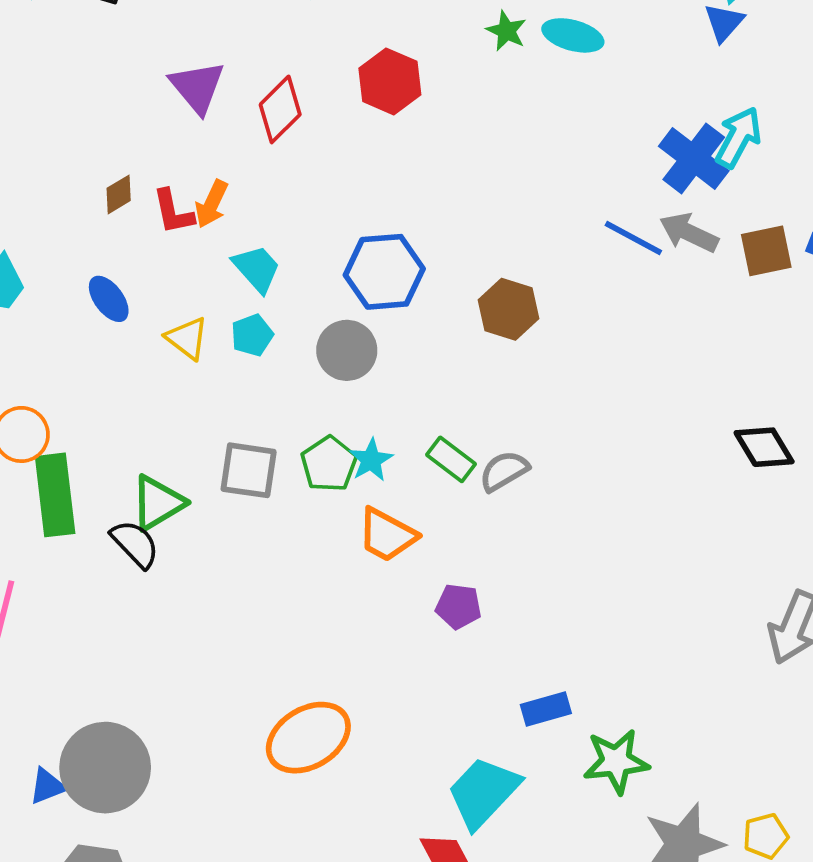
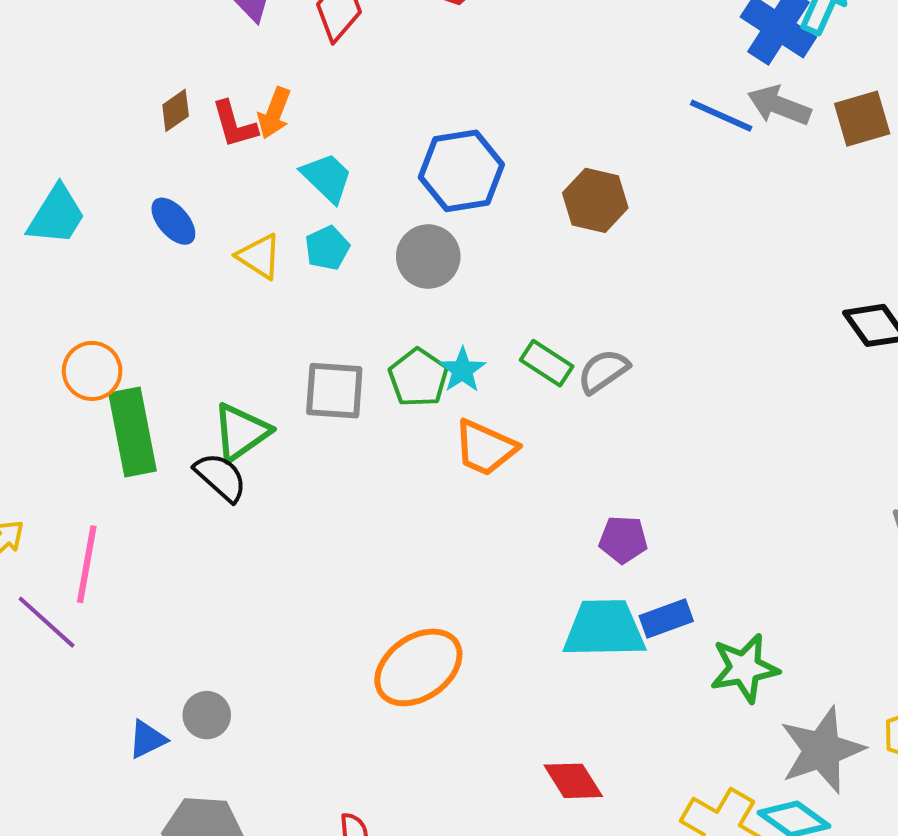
purple pentagon: (458, 606) -> (623, 540), moved
gray circle: (105, 768) -> (207, 715), size x0.5
cyan trapezoid: (483, 792) -> (604, 629), moved, turned 50

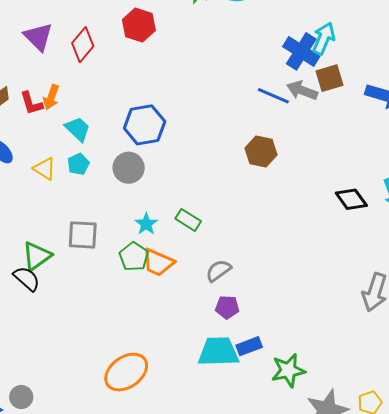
brown square: (862, 119) -> (330, 78), moved
brown hexagon: (595, 200) -> (261, 151), moved
gray semicircle: (603, 371) -> (219, 271), moved
green pentagon: (418, 378) -> (134, 257), moved

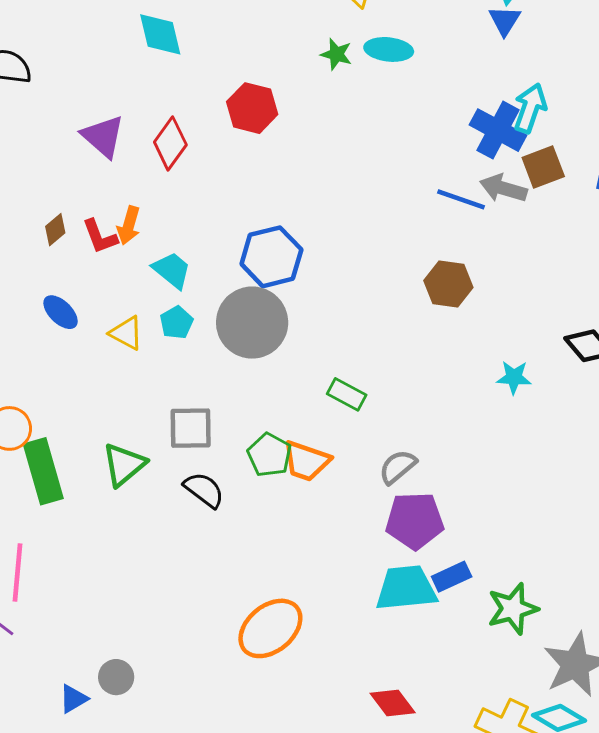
gray circle: (129, 168) -> (252, 323), size x1.5
cyan star: (146, 224) -> (514, 377), moved, turned -30
black semicircle: (27, 279) -> (204, 490), moved
purple pentagon: (227, 307) -> (415, 521), size x1.6

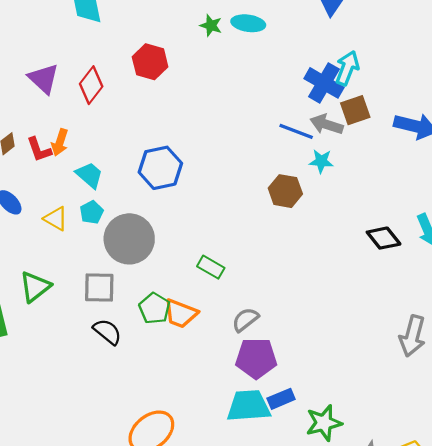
gray circle: (252, 323) -> (129, 239), moved
cyan star: (514, 377) -> (321, 161), moved
green triangle: (124, 465) -> (35, 287), moved

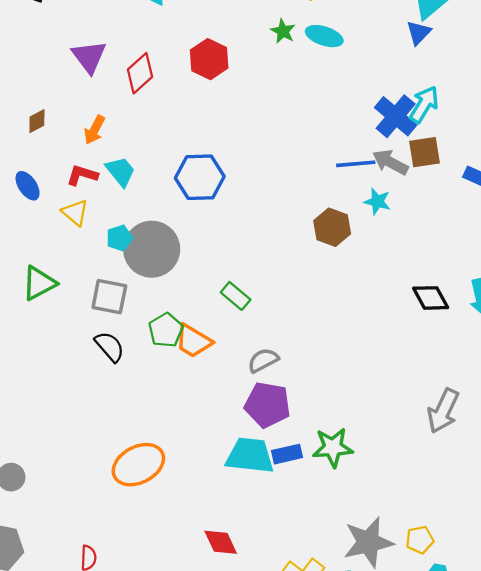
blue line: (296, 131) -> (356, 164), turned -36
red L-shape: (39, 150) -> (82, 175), moved, turned 116
cyan pentagon: (92, 212) -> (119, 238), moved
green star: (324, 423) -> (333, 447), moved

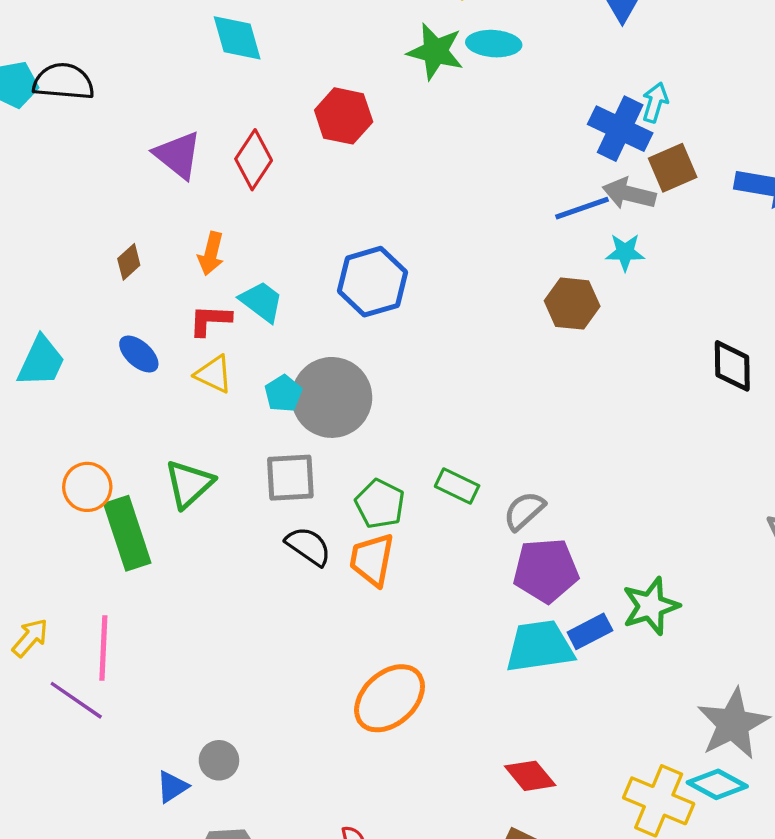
green star: (283, 31) -> (435, 51), size x1.6
cyan arrow: (424, 104) -> (655, 102), size x0.7
green rectangle: (236, 296) -> (457, 486), moved
black diamond: (431, 298) -> (732, 366), turned 42
orange trapezoid: (193, 341) -> (372, 560), moved, turned 84

